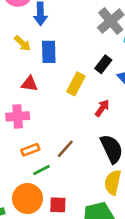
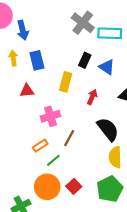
yellow arrow: (22, 43) -> (13, 58), turned -128
pink cross: (18, 116) -> (50, 116), moved
red square: (58, 205) -> (74, 186), turned -32

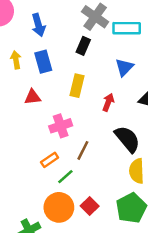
blue arrow: (23, 30) -> (38, 25), moved
black rectangle: (85, 60) -> (83, 46), moved
blue triangle: (107, 67) -> (124, 67), turned 42

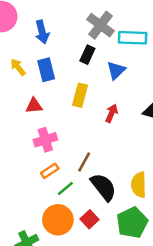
yellow arrow: (16, 60) -> (18, 67), turned -30
blue triangle: (124, 67) -> (116, 70), moved
pink cross: (61, 126) -> (45, 140), moved
black semicircle: (127, 139) -> (103, 187), moved

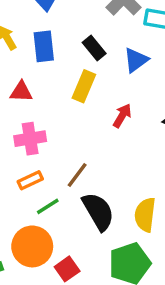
black rectangle: (87, 55) -> (94, 48), moved, turned -72
red square: (89, 219) -> (67, 269), moved

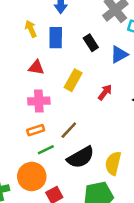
yellow rectangle: (84, 86) -> (73, 80), moved
black semicircle: (98, 211) -> (81, 157), turned 84

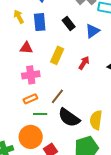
green line: (46, 150) -> (40, 114), turned 32
black semicircle: (81, 157) -> (69, 118), turned 70

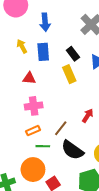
yellow rectangle: (57, 55) -> (69, 74), moved, turned -48
red arrow: (84, 63) -> (88, 116), moved

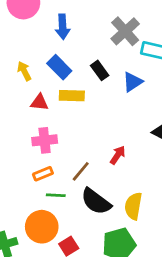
yellow arrow: (22, 46) -> (24, 71), moved
blue rectangle: (43, 52) -> (59, 67), turned -42
yellow rectangle: (69, 74) -> (72, 96), moved, turned -66

